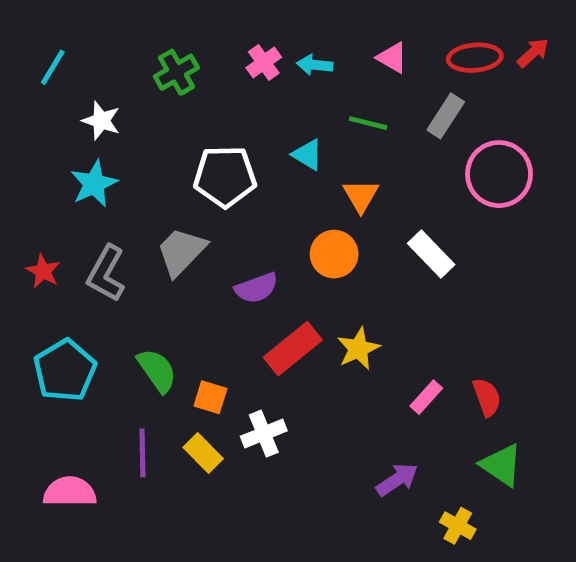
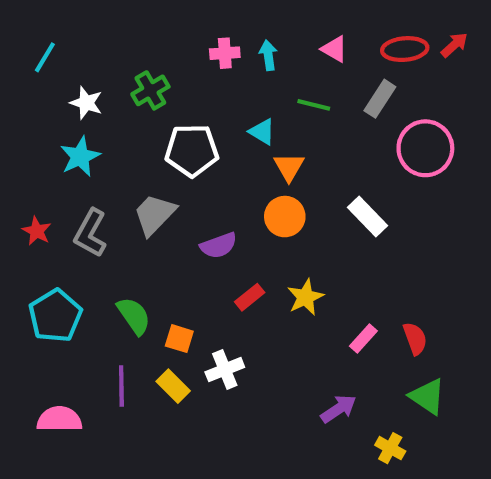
pink cross: (264, 62) -> (225, 53), turned 32
cyan arrow: (315, 65) -> (268, 55), turned 76
green cross: (176, 72) -> (150, 90), moved
orange triangle: (361, 196) -> (289, 167), moved
red rectangle: (293, 349) -> (250, 297), size x0.6

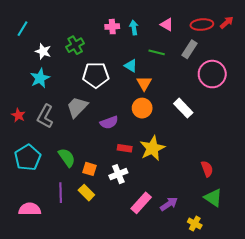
red rectangle: (250, 297) -> (125, 148), turned 48
yellow star: (305, 297) -> (152, 148), size x1.4
pink rectangle: (363, 339) -> (141, 203), moved, size x1.5
white cross: (225, 370) -> (118, 174), moved

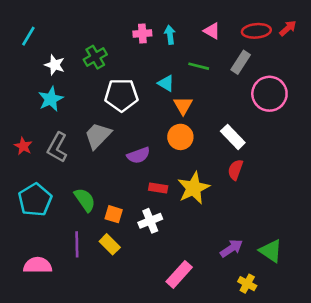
red semicircle: (207, 169) -> (235, 170), moved, turned -140
pink rectangle: (141, 203) -> (179, 274), moved
purple arrow: (169, 204) -> (231, 248), moved

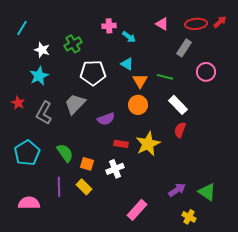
cyan arrow: (170, 35) -> (129, 37), moved, turned 136
green line: (199, 66) -> (165, 77), moved
pink circle: (269, 94) -> (206, 72), size x0.7
red star: (23, 146) -> (18, 103), moved

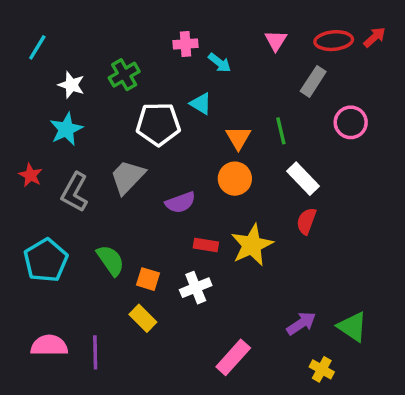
pink triangle: (162, 24) -> (276, 41), turned 32
cyan triangle: (127, 64) -> (201, 104), moved
green line: (165, 77) -> (281, 131), turned 63
purple line: (59, 187) -> (95, 352), moved

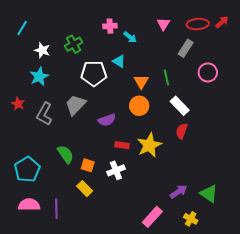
cyan pentagon: (46, 260) -> (27, 169), moved
pink rectangle: (233, 357) -> (152, 217), moved

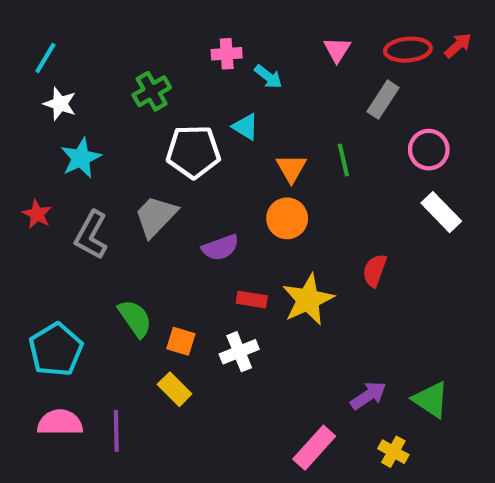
white star: (42, 50) -> (60, 104), moved
white rectangle: (180, 106) -> (441, 212), moved

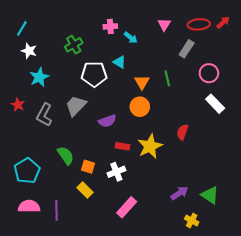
pink rectangle: (314, 448) -> (127, 207), moved

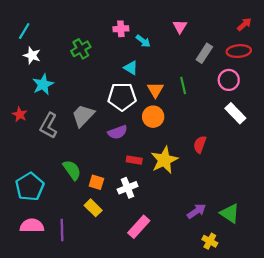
red ellipse: (199, 24) -> (239, 51), moved
white pentagon: (94, 74) -> (122, 97), moved

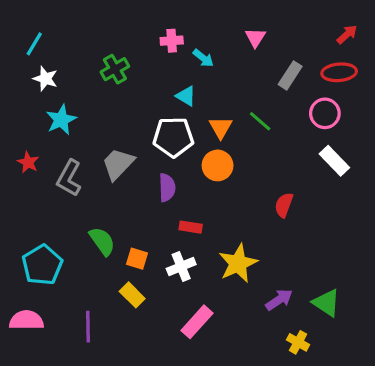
green line: (183, 86) -> (260, 121), turned -36
purple semicircle: (118, 132) -> (167, 188), turned -72
yellow star: (164, 160) -> (238, 263), moved
pink semicircle: (32, 226) -> (26, 320), moved

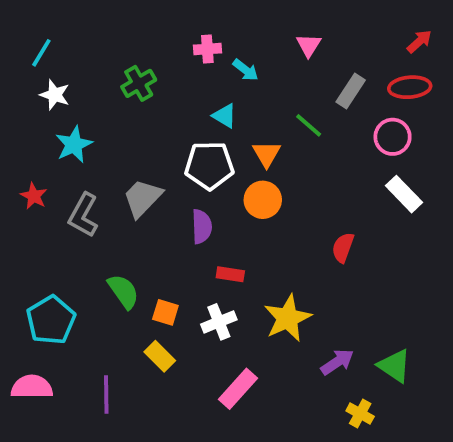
green line: (260, 121) -> (309, 125), moved

